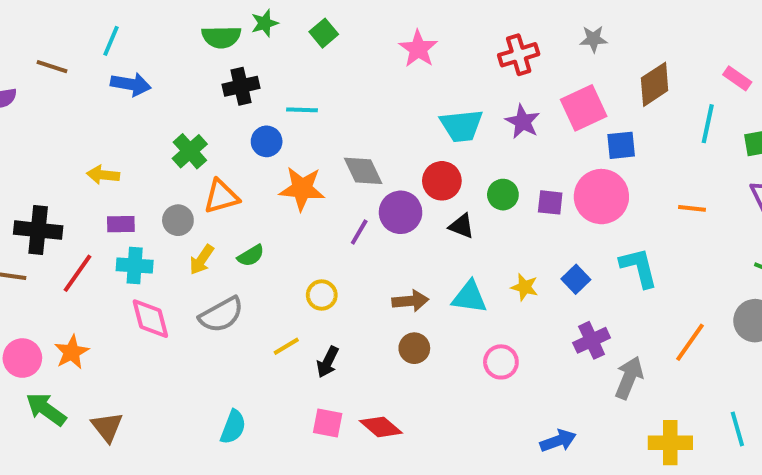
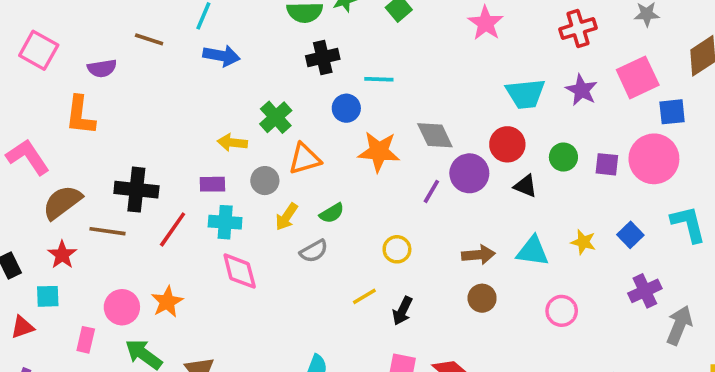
yellow arrow: (103, 175) -> (232, 143), moved
gray semicircle: (221, 315) -> (314, 251), moved, size x0.7

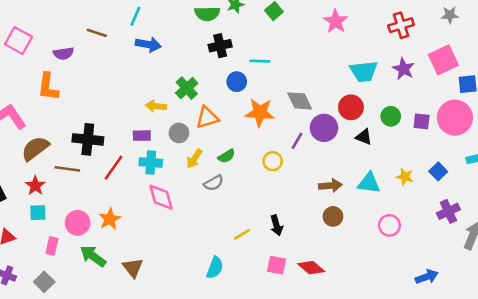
yellow circle: (397, 249) -> (273, 161), moved
cyan square: (48, 296) -> (38, 213), moved
yellow line: (364, 296) -> (242, 234), moved
black arrow: (402, 311) -> (277, 225), turned -42

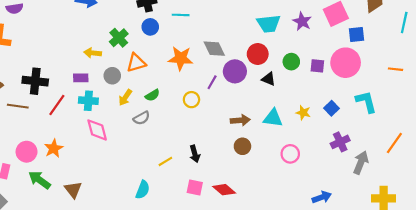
blue circle: (237, 82) -> (150, 27), moved

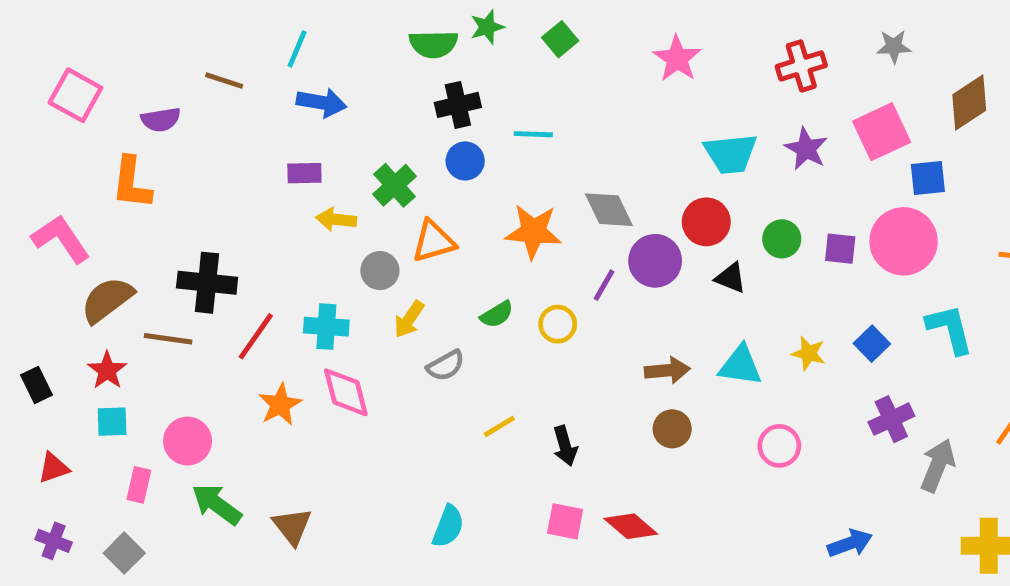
purple rectangle: (81, 78) -> (304, 173), moved
green semicircle: (152, 95) -> (497, 314), moved
orange star: (54, 148) -> (280, 404), moved
yellow line: (165, 161) -> (499, 426), moved

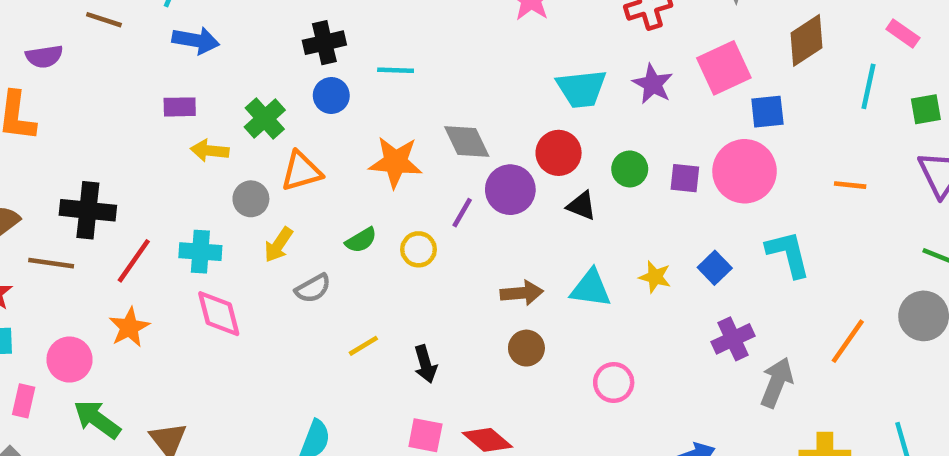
orange star: (280, 404) -> (129, 327), moved
pink circle: (779, 446) -> (614, 382), moved

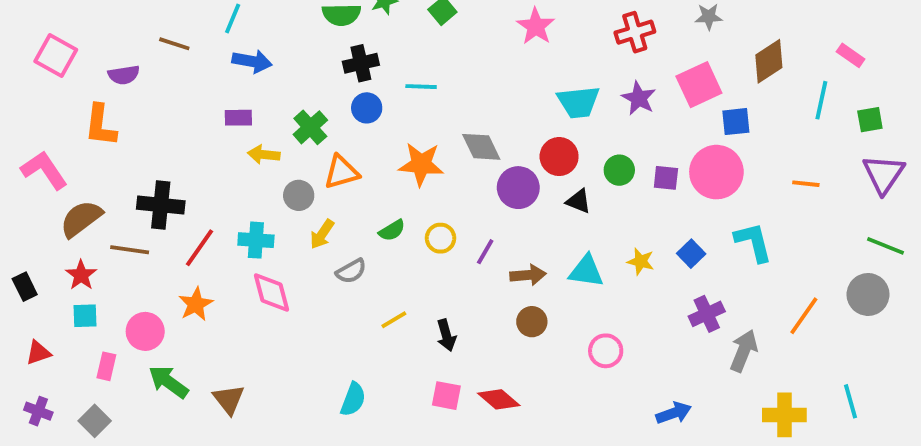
purple line: (462, 213) -> (485, 252), moved

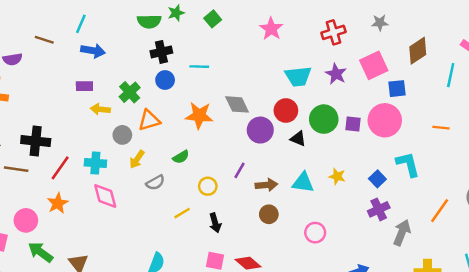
green circle: (619, 170) -> (324, 119), size x1.5
yellow circle: (441, 238) -> (208, 186), moved
blue square: (691, 254) -> (377, 179), moved

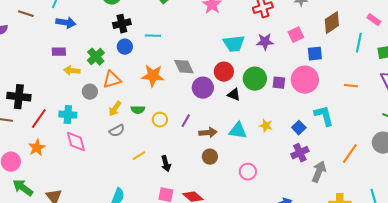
pink square: (374, 65) -> (296, 35), size x0.7
purple star: (336, 74) -> (265, 42), turned -30
green semicircle: (181, 157) -> (138, 110), turned 32
yellow arrow: (137, 159) -> (115, 109), moved
yellow circle: (208, 186) -> (160, 120), moved

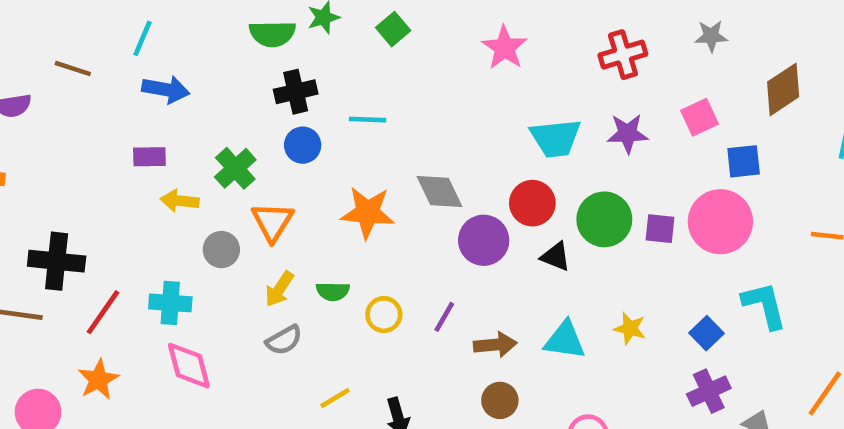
orange triangle: (112, 80) -> (272, 222), turned -42

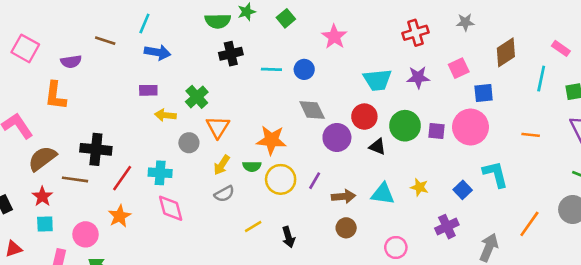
pink star: (505, 48) -> (334, 37), moved
blue circle: (303, 145) -> (304, 69), moved
orange star: (368, 212) -> (271, 140), moved
yellow circle: (384, 315) -> (281, 179), size x1.5
purple cross: (709, 391) -> (447, 227), moved

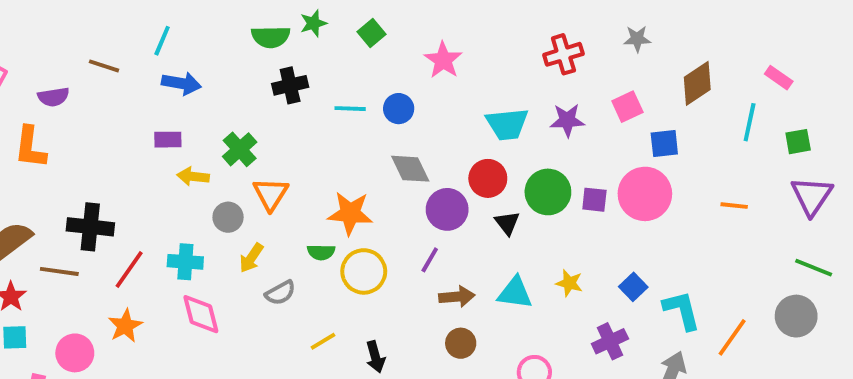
black triangle: (378, 147) -> (507, 223), turned 30
yellow arrow: (222, 165) -> (251, 258), moved
cyan L-shape: (495, 174) -> (682, 310), moved
purple line: (315, 181) -> (430, 260), moved

